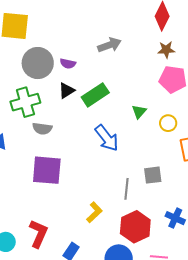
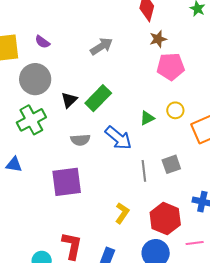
purple semicircle: (68, 64) -> (42, 42), moved, turned 35
green triangle: (139, 112) -> (147, 118), moved, turned 35
gray semicircle: (42, 129) -> (80, 140), moved
gray line: (126, 189) -> (144, 171), moved

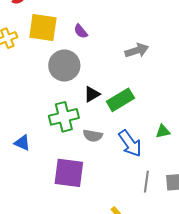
green cross: (31, 120) -> (64, 117), moved

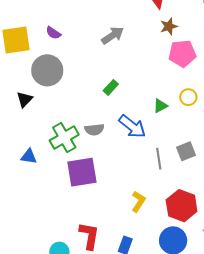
black triangle: (92, 94) -> (25, 99), moved
green rectangle: (120, 100) -> (111, 87), size x0.6
green cross: (64, 117) -> (64, 138), moved

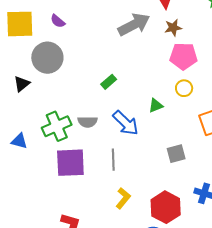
gray arrow: (113, 35) -> (134, 25), moved, size x1.4
yellow circle: (188, 97) -> (184, 88), moved
gray line: (159, 159) -> (113, 160), moved

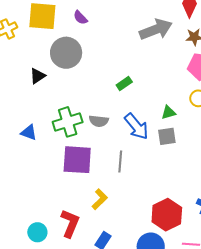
gray square: (176, 154) -> (167, 136), moved
yellow L-shape: (123, 198) -> (100, 199), moved

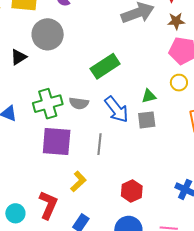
green rectangle: (124, 84) -> (105, 66), size x1.8
red hexagon: (167, 215) -> (132, 191), moved, size x0.7

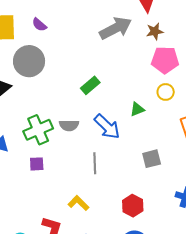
green rectangle: (105, 66) -> (90, 85), size x0.7
gray square: (147, 120) -> (152, 159), moved
purple square: (57, 142) -> (37, 164), moved, size x0.5
yellow L-shape: (78, 181) -> (78, 203), turned -85

